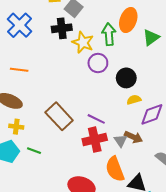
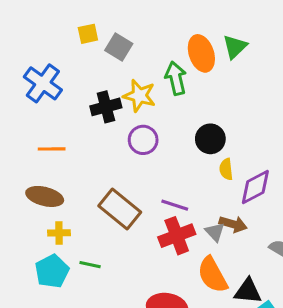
orange ellipse: (128, 20) -> (201, 53), turned -30
black cross: (62, 28) -> (106, 107), moved
green triangle: (151, 37) -> (235, 47), moved
purple circle: (98, 63) -> (143, 140), moved
yellow semicircle: (134, 100) -> (226, 169), turned -72

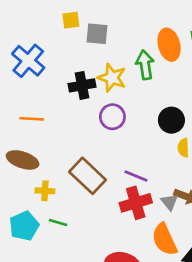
gray square: (119, 47) -> (97, 34), turned -30
yellow cross: (59, 233) -> (45, 191), moved

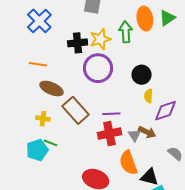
yellow star: (112, 78) -> (100, 39), turned 30
purple circle: (112, 117) -> (98, 68), size x1.5
brown ellipse: (23, 160) -> (51, 89), moved
purple line: (136, 176) -> (111, 114), turned -30
cyan pentagon: (24, 226) -> (37, 150), moved

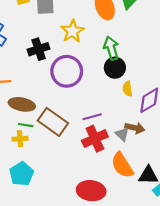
green arrow: (126, 32) -> (111, 48), moved
yellow star: (100, 39) -> (72, 31), moved
green line: (50, 143) -> (26, 125), moved

